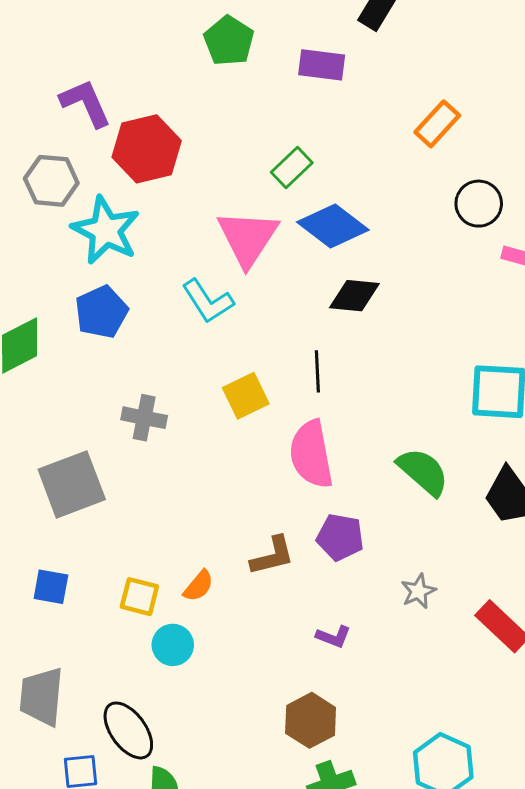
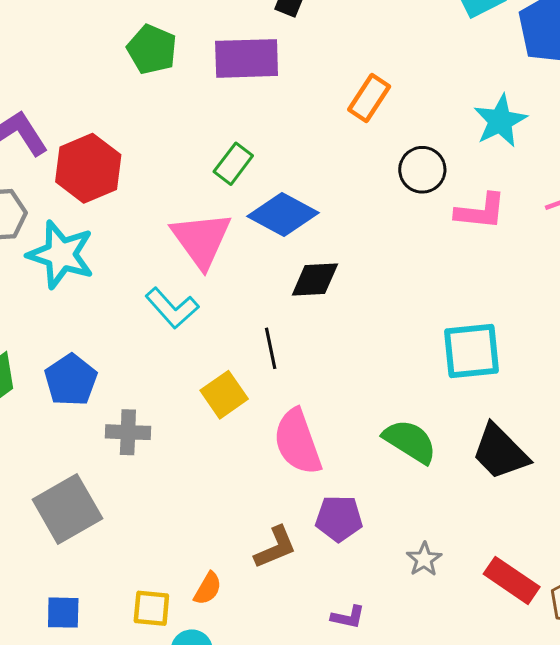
purple rectangle: (322, 65) -> (247, 58), size x1.4
blue pentagon: (101, 312) -> (71, 380), moved
black line: (317, 371) -> (271, 348), moved

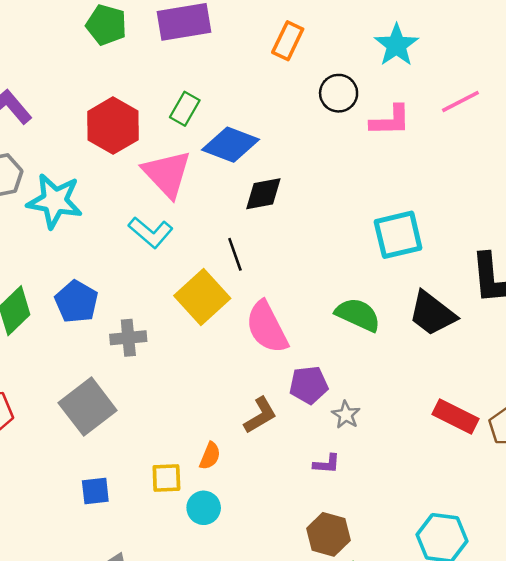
red hexagon: (88, 168) -> (113, 126), moved
yellow square: (224, 395) -> (202, 297), size x1.4
gray star: (424, 559) -> (346, 415), moved

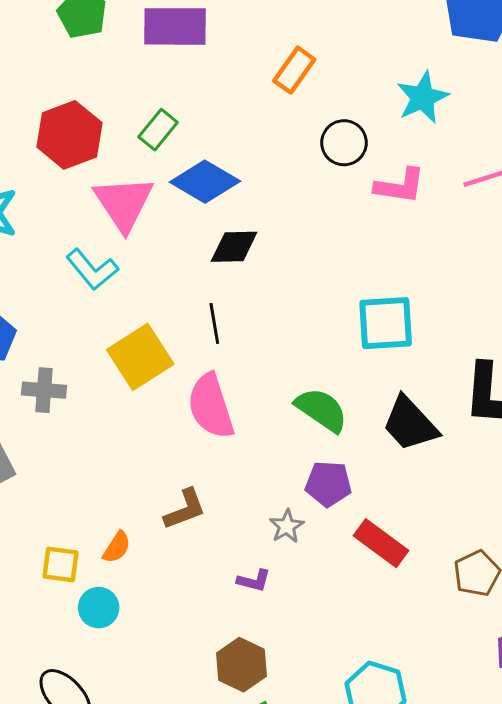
black line: (235, 254) -> (214, 323), moved
purple pentagon: (309, 385) -> (328, 484), moved
red rectangle: (455, 416) -> (381, 543), moved

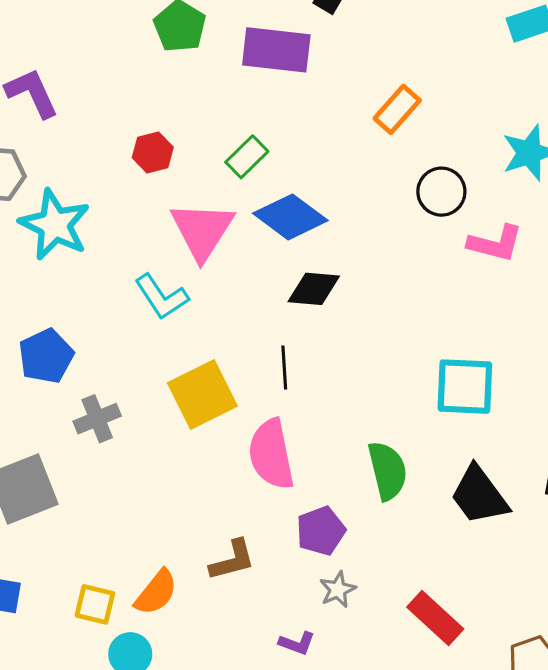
red hexagon: (69, 135) -> (153, 152), size x0.6
gray cross: (44, 390) -> (97, 419), turned -33
green semicircle: (321, 410) -> (388, 471), turned 36
purple pentagon: (328, 484) -> (321, 531), moved, turned -30
orange semicircle: (117, 547) -> (156, 592), size x1.4

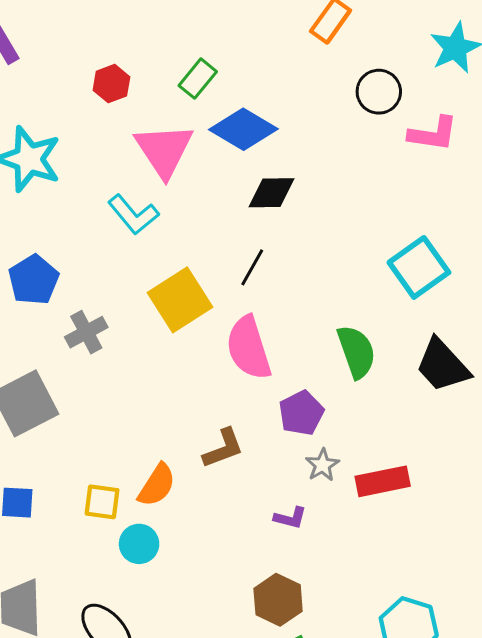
black line: (284, 368) -> (252, 267), turned 39
cyan square: (465, 387) -> (419, 267), turned -32
red rectangle: (435, 618) -> (383, 481), moved, turned -48

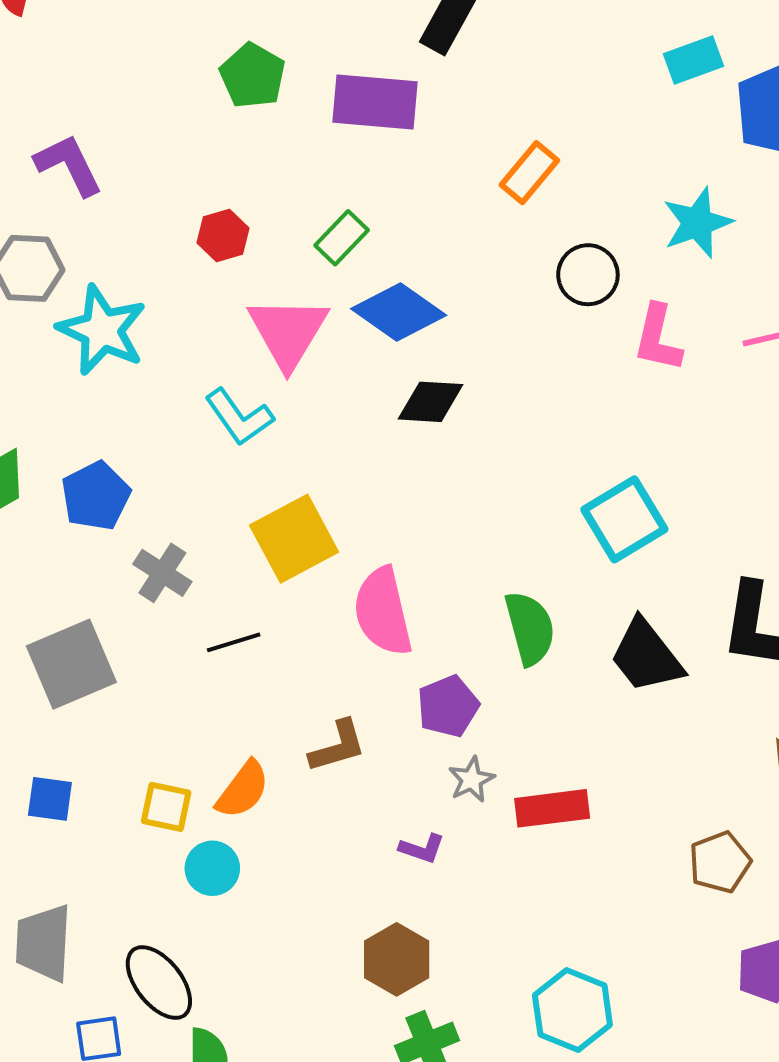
pink L-shape: (433, 134) -> (658, 338), turned 90
black line: (252, 267) -> (234, 642), moved, turned 39
gray cross: (86, 332) -> (162, 573), turned -33

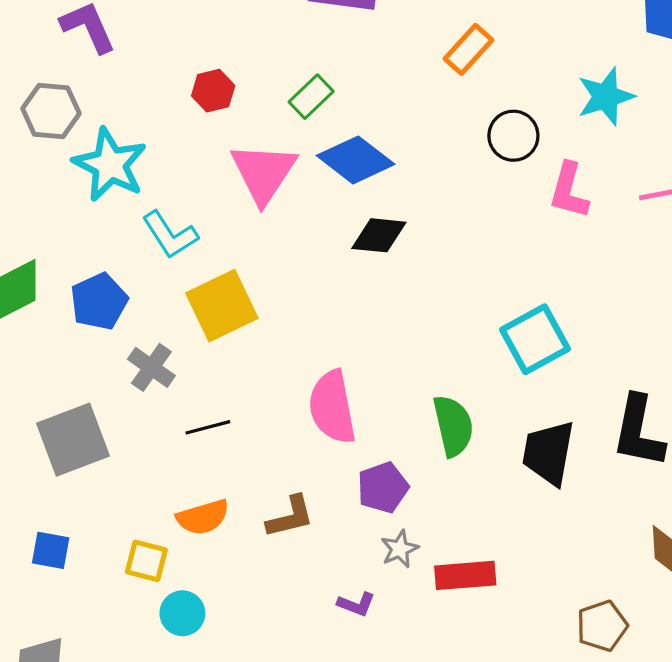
cyan L-shape: (239, 417) -> (170, 235), moved
yellow square: (294, 539) -> (222, 306), moved
black trapezoid: (646, 656) -> (548, 453), turned 46
orange semicircle: (243, 790) -> (203, 517), moved, turned 34

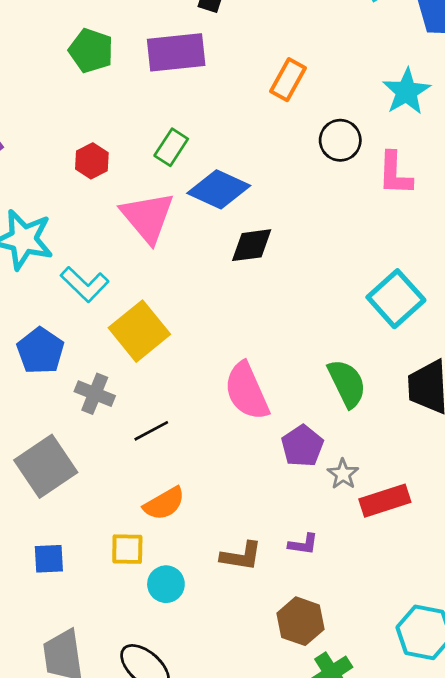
brown L-shape: (290, 517) -> (241, 556), moved, turned 36
gray star: (400, 549) -> (343, 474), moved

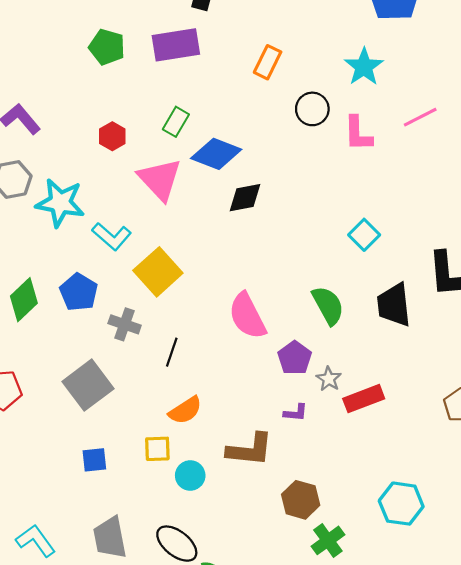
cyan square: (396, 299) -> (364, 235), size x0.7
black line: (151, 431) -> (172, 352), turned -40
purple L-shape: (303, 544) -> (296, 413), moved
brown L-shape: (241, 556) -> (250, 450), size x1.4

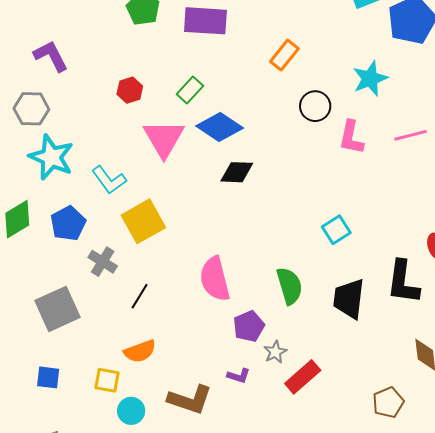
cyan star: (60, 203) -> (51, 157), moved
red rectangle: (364, 399) -> (303, 377), turned -33

